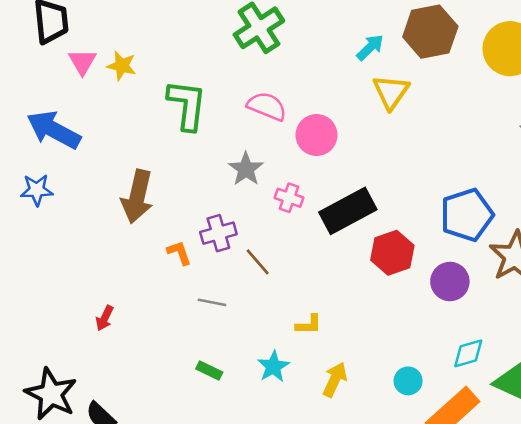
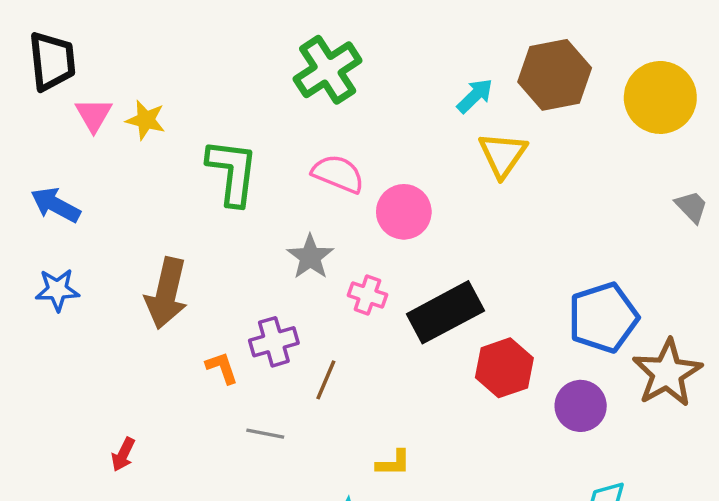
blue arrow: (54, 130) -> (56, 205), size x0.7
blue star: (37, 190) -> (57, 290), moved
brown line: (258, 262) -> (326, 380), turned 64

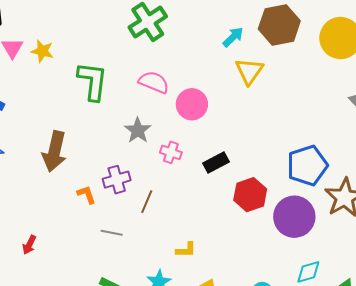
black rectangle: (445, 312) -> (216, 162), size x0.6
purple circle: (581, 406) -> (294, 217), size x1.4

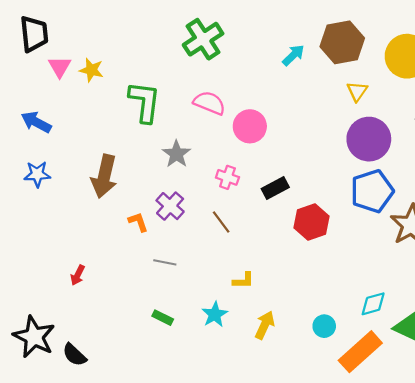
yellow triangle: (249, 71) -> (357, 91), moved, size x0.7
gray star: (138, 130) -> (176, 154), moved
purple cross: (117, 180) -> (170, 206), turned -32
brown line: (147, 202) -> (221, 222), moved, turned -60
purple circle: (294, 217) -> (369, 139), moved

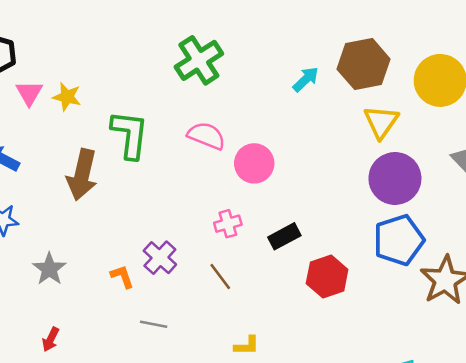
yellow triangle: (357, 91) -> (381, 122), size x1.4
gray star: (176, 154) -> (49, 269), moved
brown arrow: (104, 176) -> (82, 175), moved
pink cross: (227, 177) -> (228, 224), turned -35

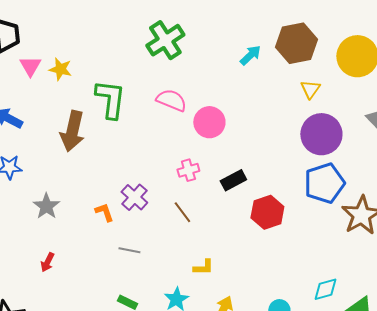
yellow triangle: (381, 122) -> (310, 89), size x0.7

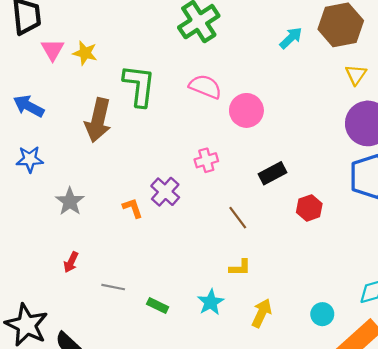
pink cross: (188, 170) -> (206, 160), moved
brown line: (182, 212) -> (238, 218), moved
red hexagon: (267, 212) -> (309, 208), size x0.7
gray line: (129, 250) -> (113, 287), moved

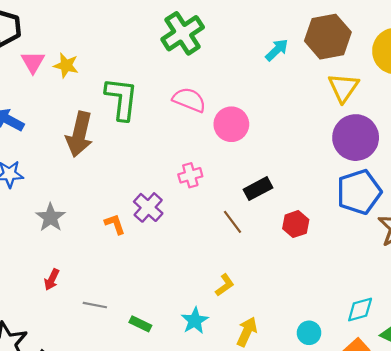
yellow triangle: (356, 75) -> (343, 88), size x1.4
brown line: (238, 218) -> (232, 222), moved
yellow L-shape: (240, 268) -> (225, 285), turned -35

